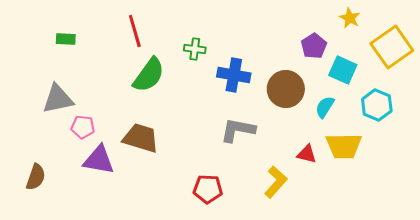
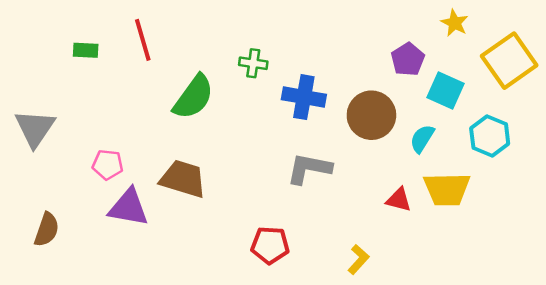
red line: (135, 31) -> (143, 40), moved
gray triangle: (58, 99) -> (35, 128), moved, turned -44
yellow L-shape: (276, 182) -> (358, 259), moved, size x0.7

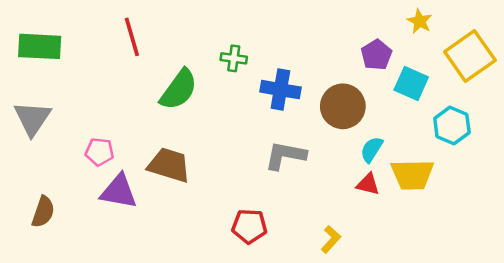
green rectangle: (86, 50) -> (40, 46), moved, size x1.8
cyan semicircle: (422, 139) -> (372, 149), moved

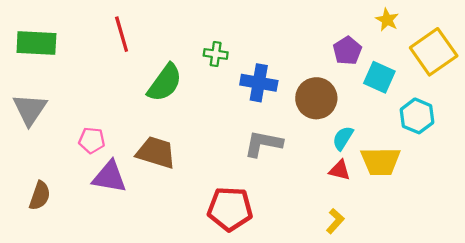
red pentagon: (249, 226) -> (230, 209), size x1.4
yellow L-shape: (331, 239) -> (335, 221), moved

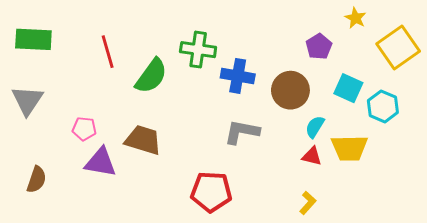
red line: (122, 34) -> (108, 52), moved
green cross: (216, 54) -> (198, 50), size x1.6
cyan square: (379, 77) -> (348, 88), moved

